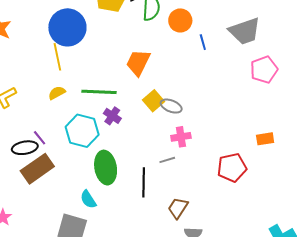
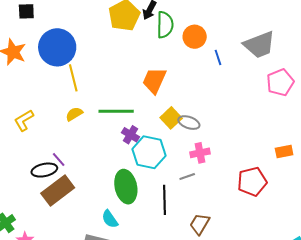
blue circle: (67, 27) -> (57, 47), moved
cyan hexagon: (82, 131) -> (149, 152), moved

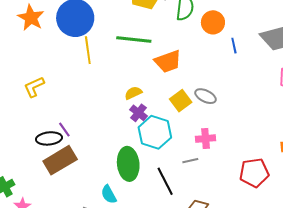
orange trapezoid: (154, 80) -> (168, 61), turned -140
green line: (116, 111) -> (134, 39), moved
yellow semicircle: (74, 114) -> (133, 93), moved
gray ellipse: (189, 123) -> (206, 96), moved
black line: (164, 200) -> (165, 181), turned -32

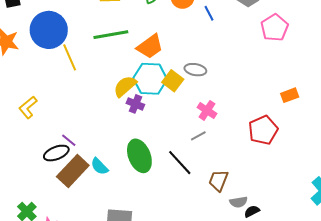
yellow semicircle: (133, 93) -> (125, 86), size x1.4
cyan hexagon: (155, 132) -> (150, 79), moved
pink cross: (206, 139) -> (207, 110), turned -36
cyan semicircle: (109, 194) -> (99, 166), moved

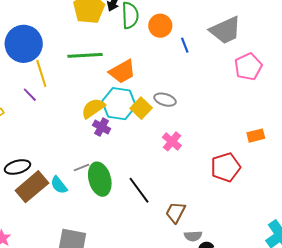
gray line: (198, 136) -> (81, 168), moved
purple line: (69, 140) -> (30, 95), moved

